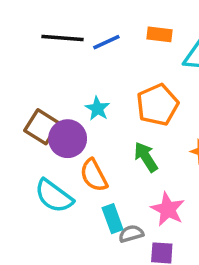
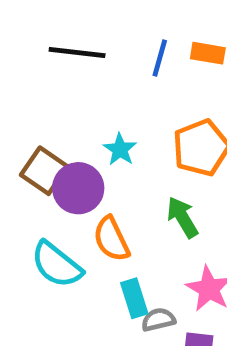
blue line: (106, 42) -> (160, 58), moved, turned -52

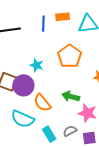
green arrow: (182, 217) -> (71, 96), moved, turned -30
cyan rectangle: (134, 298) -> (49, 134), moved

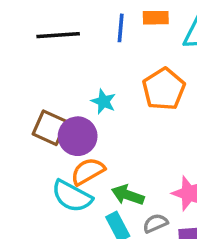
green arrow: (71, 96) -> (128, 195), moved
orange semicircle: (42, 103) -> (88, 171), moved, turned 96

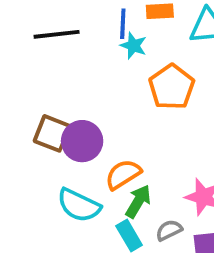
cyan star: (103, 102) -> (133, 46), moved
orange semicircle: (88, 171) -> (123, 174), moved
green arrow: (128, 195) -> (138, 201), turned 104

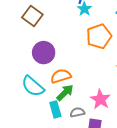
brown square: (52, 133) -> (32, 16), moved

